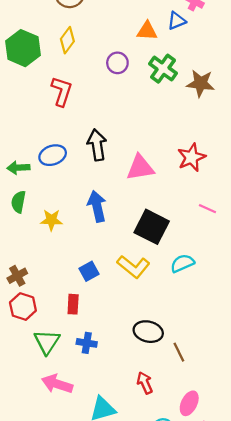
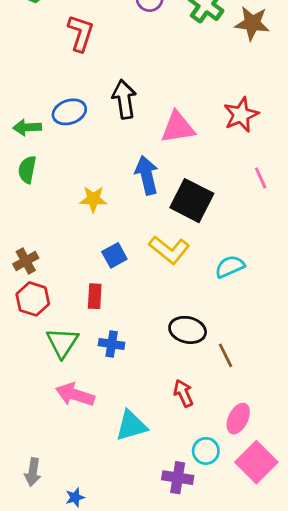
blue arrow: (97, 206) -> (147, 175), moved
pink line: (207, 209) -> (261, 178), turned 42
yellow star: (51, 220) -> (93, 199), moved
cyan semicircle: (182, 263) -> (230, 267), moved

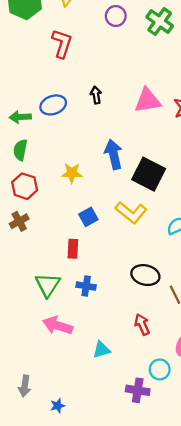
black arrow: (124, 99) -> (96, 95), size x0.6
pink triangle: (178, 127) -> (148, 101), moved
red hexagon: (33, 299) -> (25, 186), moved
cyan triangle: (131, 426) -> (101, 350), size x0.7

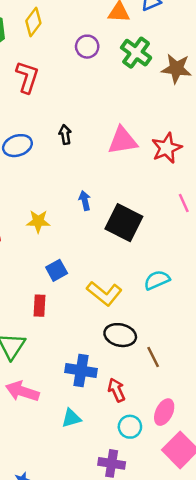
blue arrow: (114, 154) -> (85, 201), size x0.6
yellow L-shape: (131, 212) -> (104, 293), moved
blue cross: (86, 286) -> (81, 371), moved, size x1.4
cyan circle: (160, 369) -> (130, 427), moved

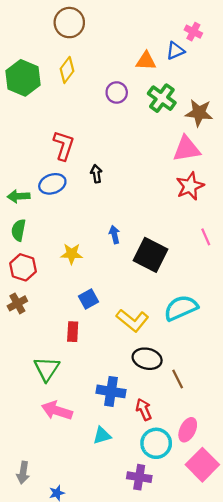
red L-shape: (27, 77) -> (64, 146), moved
pink triangle: (123, 141) -> (187, 149), moved
cyan semicircle: (157, 280) -> (181, 308), size x1.4
cyan circle: (130, 427) -> (156, 443), size x1.4

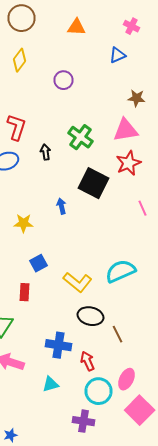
blue triangle: (175, 51) -> (118, 55), moved
orange triangle: (146, 61) -> (76, 27), moved
green cross: (162, 98) -> (80, 137), moved
brown star: (199, 113) -> (136, 98), size x0.7
black square: (150, 255) -> (94, 183), moved

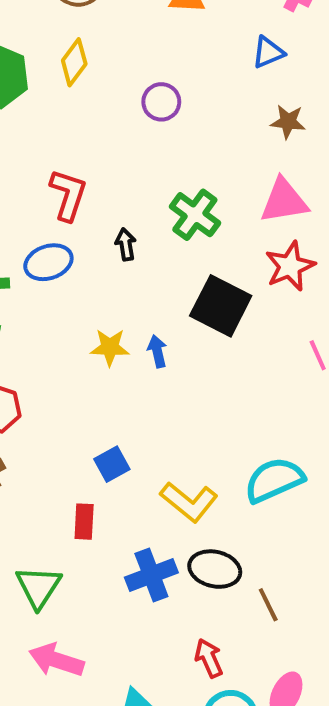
brown star: (136, 98) -> (288, 122), moved
yellow star: (24, 223) -> (110, 347), moved
blue cross: (58, 345) -> (151, 575), moved, turned -30

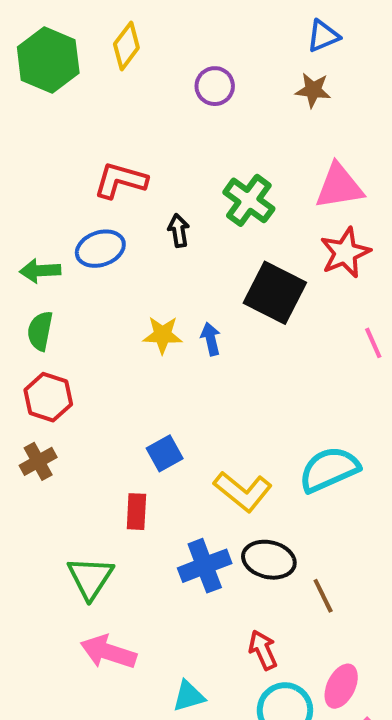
brown star: (288, 122) -> (313, 90), moved
red L-shape: (68, 195) -> (120, 180), turned -92

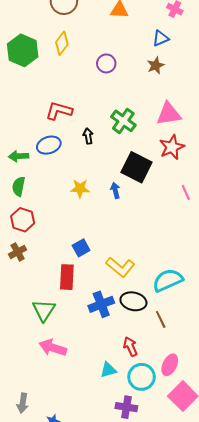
brown star: (313, 90) -> (156, 65), turned -30
blue arrow: (211, 339) -> (115, 190), moved
cyan semicircle: (329, 469) -> (168, 280), moved
red rectangle: (136, 512) -> (67, 277), size x1.4
cyan triangle: (189, 696) -> (108, 370), moved

